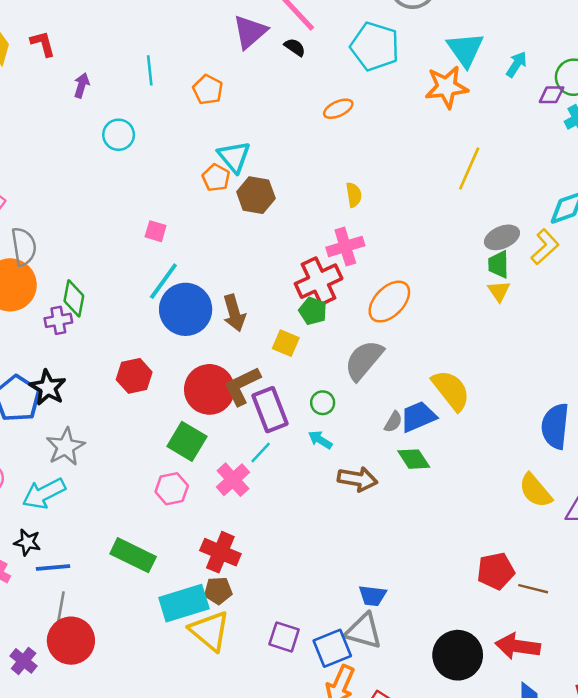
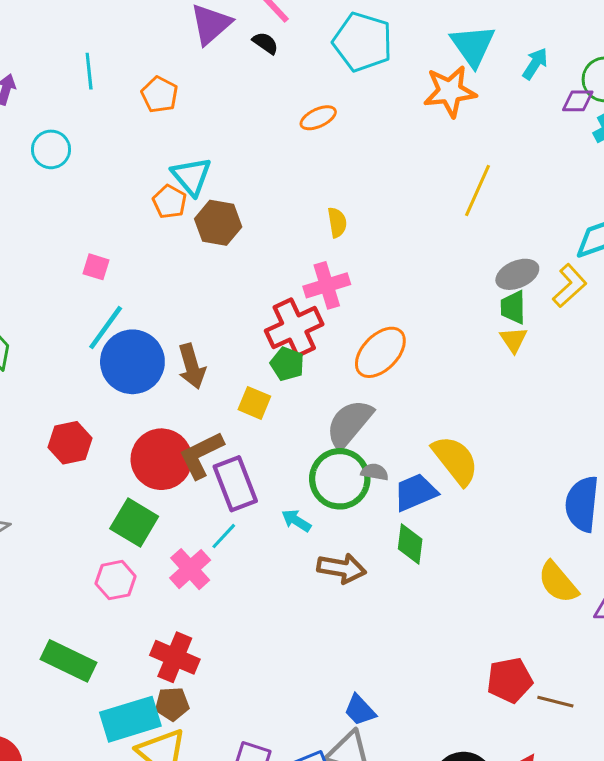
green circle: (323, 403) -> (340, 479), moved, size x2.0
gray semicircle: (393, 422) -> (375, 472), moved, turned -110
green diamond: (414, 459) -> (410, 544), turned 40
blue trapezoid: (372, 596) -> (360, 710), turned 40

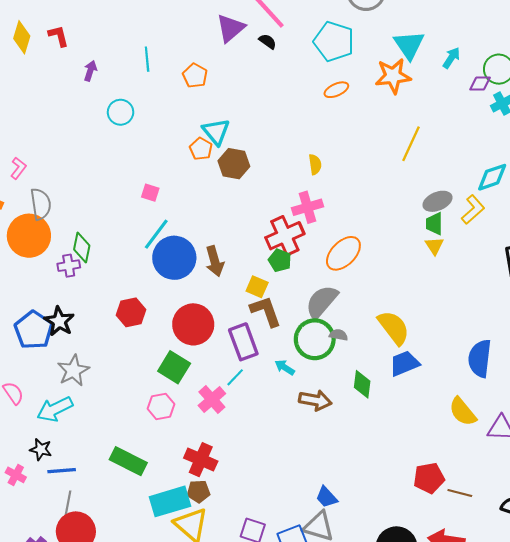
orange ellipse: (318, 118) -> (336, 90), moved
brown L-shape: (201, 455) -> (266, 311), moved, turned 96
blue trapezoid: (415, 492) -> (404, 363), moved

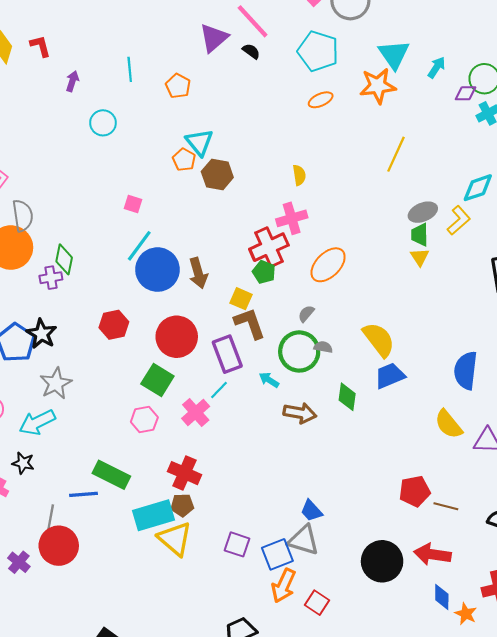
gray semicircle: (322, 302) -> (306, 314), size x0.5
blue line: (62, 471) -> (84, 494), moved

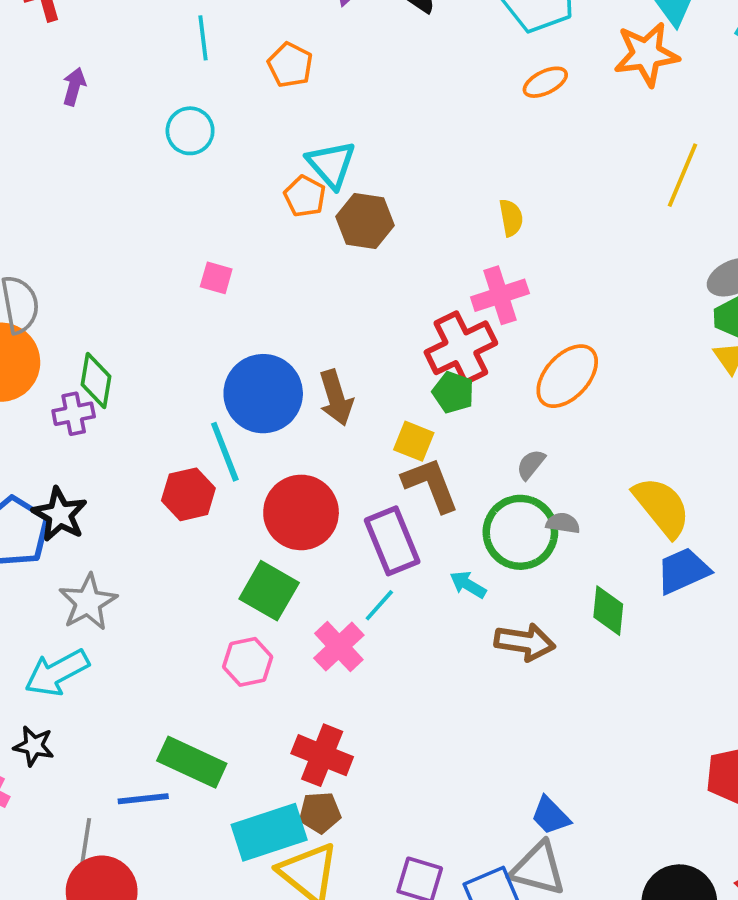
purple arrow: (72, 81) -> (74, 87), moved
cyan circle: (103, 123) -> (190, 131), moved
cyan line: (139, 246) -> (225, 452), moved, turned -56

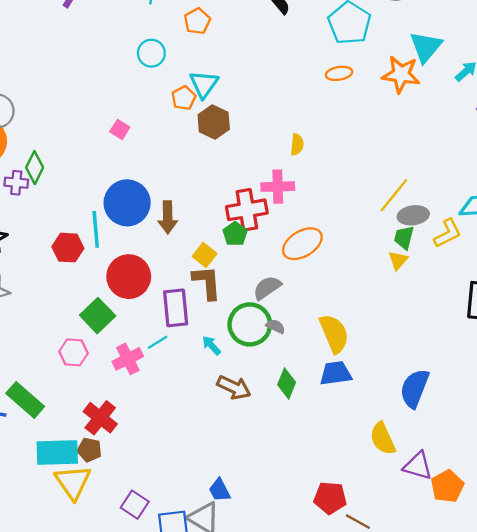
cyan circle: (190, 131) -> (151, 53), moved
yellow line: (683, 175) -> (394, 195), moved
gray semicircle: (531, 464) -> (267, 288), size x1.5

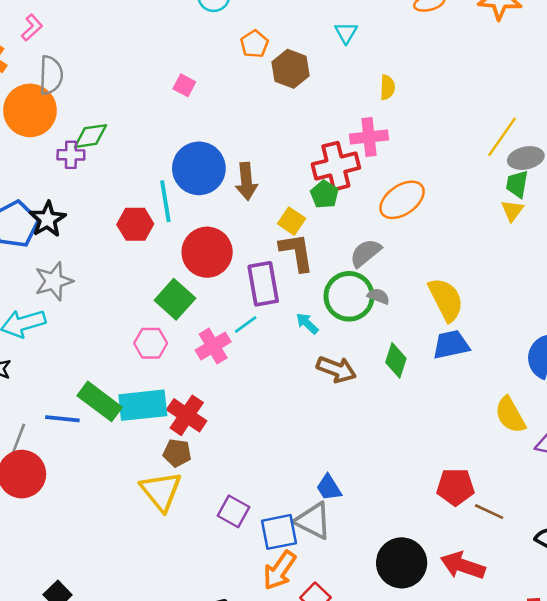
cyan triangle: (204, 84) -> (346, 33), moved, size x0.7
green diamond: (35, 168) -> (90, 136), turned 60
cyan rectangle: (57, 453) -> (143, 405), moved

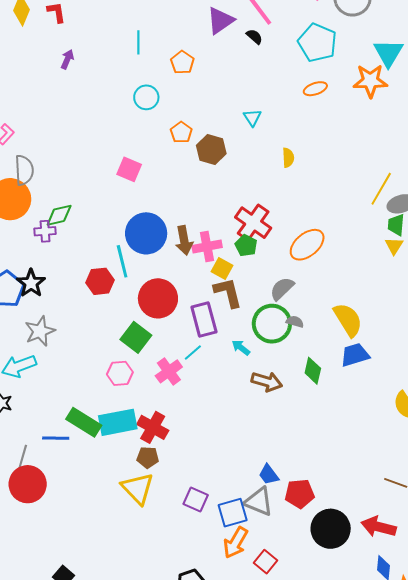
pink square: (184, 85) -> (129, 169), size x1.4
pink cross: (369, 137) -> (207, 246), moved
red cross: (336, 166) -> (253, 223), turned -36
red pentagon: (455, 487) -> (300, 494), moved

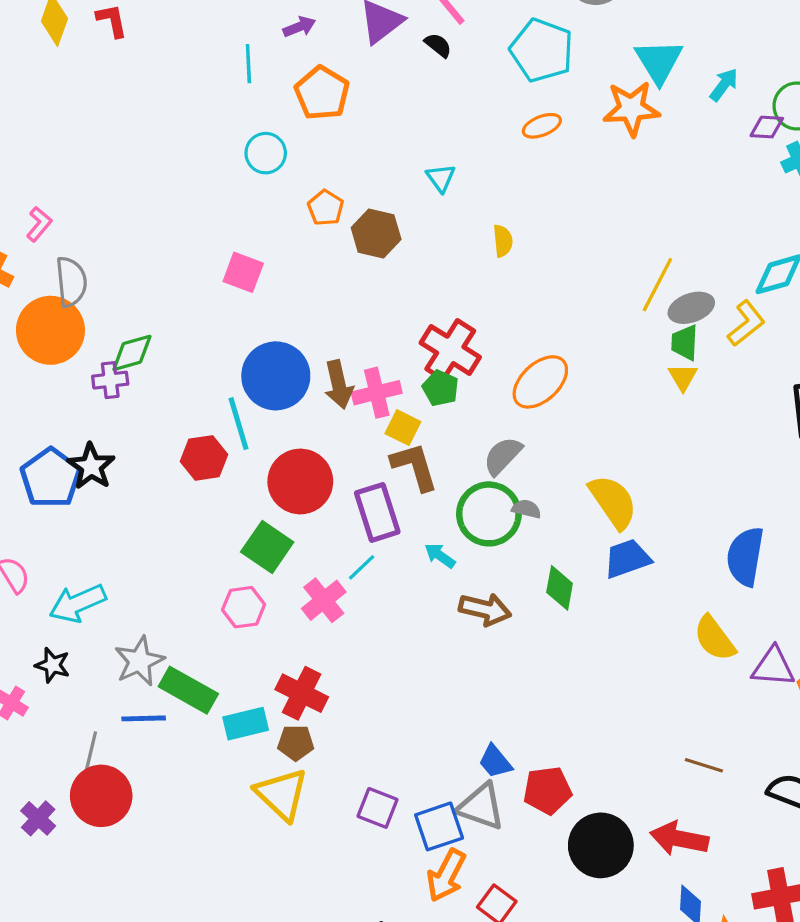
purple arrow: (67, 59) -> (299, 27), moved, turned 48
orange pentagon: (182, 62) -> (322, 93), size x1.4
gray star: (40, 331) -> (139, 661), moved
cyan rectangle: (118, 422) -> (246, 724), moved, size x0.7

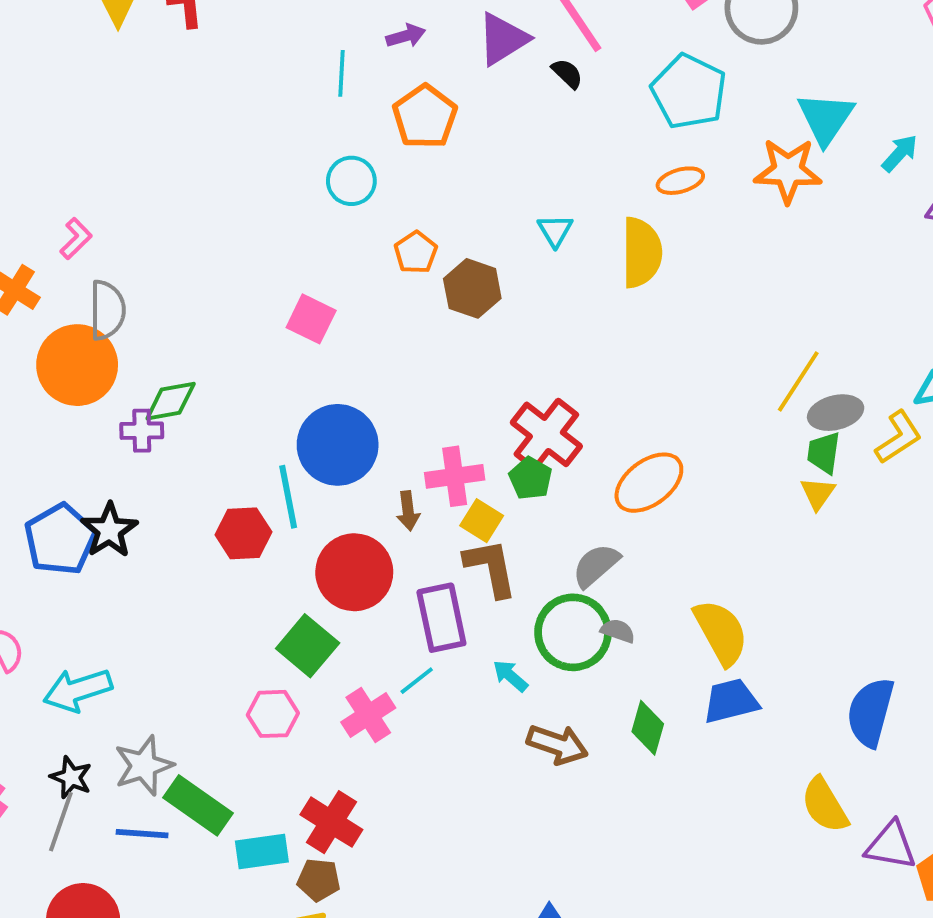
yellow semicircle: (503, 241) -> (642, 253), moved, size x1.8
brown arrow: (339, 385) -> (408, 511), moved, size x0.7
black star: (53, 665) -> (71, 777), moved
gray line: (90, 757) -> (61, 822), moved

